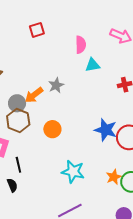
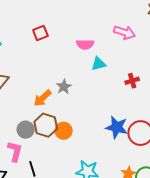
pink semicircle: (81, 45) -> (85, 44), turned 96
gray circle: (17, 103) -> (26, 130), moved
brown hexagon: (18, 120) -> (46, 125), moved

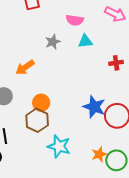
gray star: (64, 87) -> (53, 42), moved
brown hexagon: (46, 125) -> (37, 120), moved

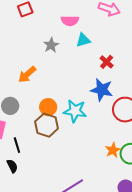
red cross: (116, 63) -> (107, 62), moved, turned -32
blue star: (94, 107) -> (102, 90), moved
cyan star: (59, 146) -> (75, 111), moved

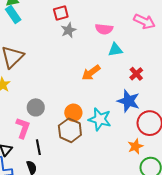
gray star: (51, 45) -> (69, 30), moved
orange arrow: (27, 74) -> (91, 73), moved
orange star: (113, 150) -> (135, 146), moved

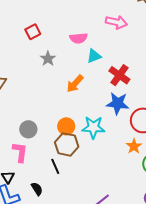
gray star: (69, 30) -> (48, 59), moved
red cross: (136, 74) -> (119, 75), size x1.5
black line: (38, 147) -> (55, 166), moved

